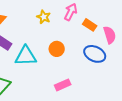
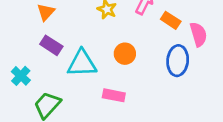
blue ellipse: (95, 54) -> (178, 61), turned 70
pink rectangle: (63, 85) -> (114, 95), moved, turned 35

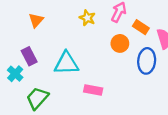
purple rectangle: (51, 45) -> (29, 56), moved, turned 30
orange circle: (125, 54) -> (120, 43), moved

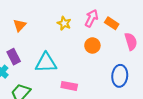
orange rectangle: (141, 27) -> (112, 23), moved
blue ellipse: (147, 61) -> (120, 76), moved

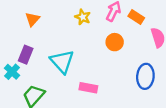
purple rectangle: (14, 57) -> (26, 55), turned 49
cyan triangle: (46, 63) -> (62, 62), turned 50

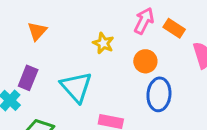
yellow star: (83, 17) -> (103, 43), moved
blue ellipse: (145, 76) -> (159, 94), moved

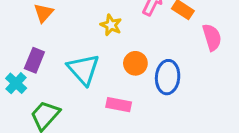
orange circle: (145, 61) -> (135, 63), moved

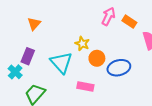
yellow star: (111, 25) -> (82, 44), moved
blue ellipse: (168, 77) -> (119, 68), turned 70

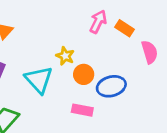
pink rectangle: (85, 87) -> (82, 110), moved

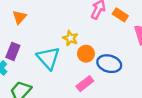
blue ellipse: (111, 86) -> (109, 64), turned 30
pink rectangle: (82, 110) -> (85, 84), turned -49

